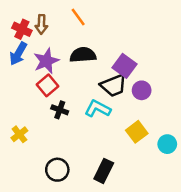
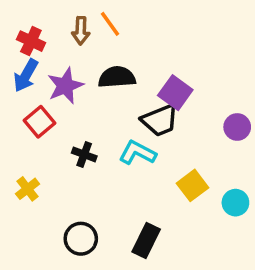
brown arrow: (41, 24) -> (81, 31), moved
red square: (48, 85) -> (40, 122), moved
purple circle: (142, 90) -> (237, 127), moved

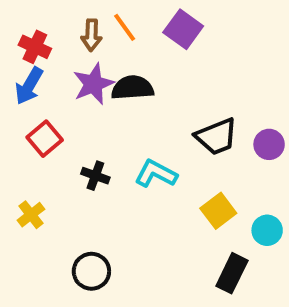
purple star: (65, 86) -> (93, 84), moved
purple square: (175, 93) -> (183, 29), moved
black trapezoid: (160, 120) -> (216, 137), moved
black rectangle: (146, 240) -> (232, 273), moved

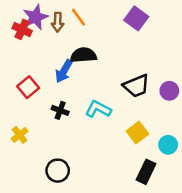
purple square: (183, 29) -> (136, 18), moved
purple star: (93, 84) -> (36, 17), moved
blue arrow: (29, 86) -> (64, 71), moved

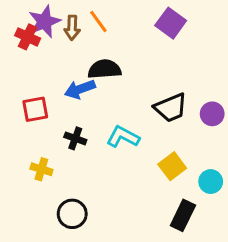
blue arrow: (64, 71) -> (80, 89), turned 40
red square: (28, 87) -> (35, 109), turned 30
yellow cross: (20, 135) -> (41, 169), moved, turned -35

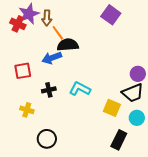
orange line: (98, 22) -> (58, 33), moved
black trapezoid: (171, 108) -> (133, 93), moved
black cross: (75, 138) -> (49, 90), turned -32
yellow square: (172, 166) -> (112, 108), turned -30

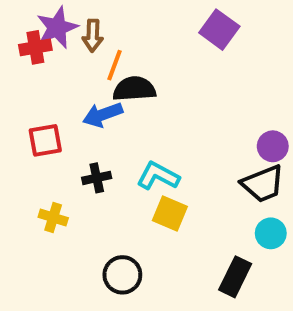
red cross: (18, 24) -> (35, 47), turned -35
orange line: (58, 33) -> (114, 65), turned 56
yellow square: (112, 108) -> (170, 214), moved
black circle: (47, 139) -> (122, 275), moved

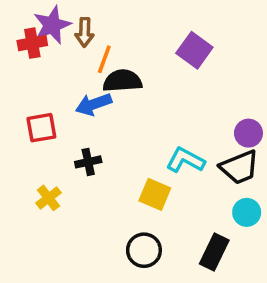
purple square: (219, 30) -> (194, 50), moved
cyan L-shape: (158, 176) -> (185, 160), moved
yellow cross: (53, 217) -> (49, 198), turned 35
black circle: (122, 275) -> (144, 250), moved

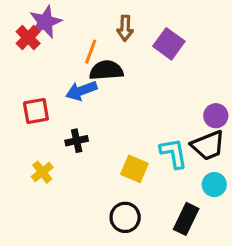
brown arrow: (85, 32) -> (125, 28), moved
red cross: (32, 43) -> (28, 38), turned -35
cyan L-shape: (185, 160) -> (174, 153), moved, turned 52

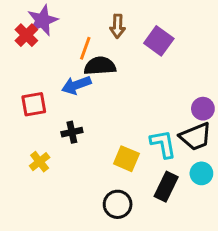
black rectangle: (186, 219) -> (166, 187), moved

